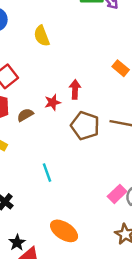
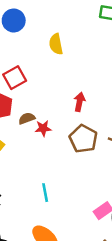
red star: (53, 102) -> (43, 128), moved
cyan line: (47, 173) -> (45, 193), moved

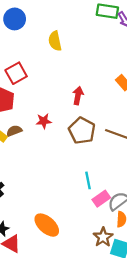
brown semicircle: (27, 118) -> (14, 131), moved
cyan line: (45, 193) -> (88, 180), moved

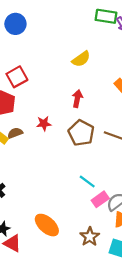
yellow semicircle: (55, 41) -> (81, 59), moved, turned -114
cyan line: (88, 180) -> (87, 181), turned -42
brown star: (103, 237) -> (90, 237), moved

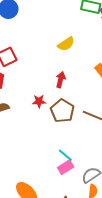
red star: (44, 124) -> (39, 101), moved
pink rectangle: (100, 199) -> (66, 167), moved

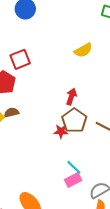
red arrow: (61, 80) -> (71, 97), moved
red star: (39, 101) -> (61, 131), moved

